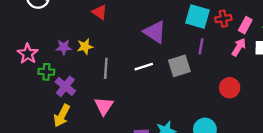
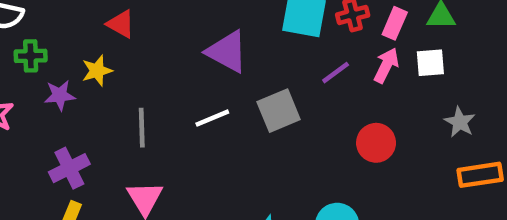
purple line: (201, 46) -> (336, 73), moved, turned 49
yellow star: (85, 47) -> (97, 71), moved
green cross: (46, 72) -> (31, 56), moved
purple cross: (65, 86) -> (69, 168), turned 30

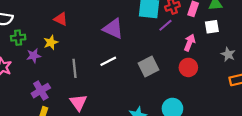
pink arrow: (386, 65) -> (190, 43), moved
purple line: (336, 73) -> (165, 25), moved
gray square: (279, 111) -> (148, 66), moved

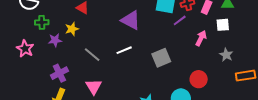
gray star: (228, 54) -> (226, 55), moved
red circle: (188, 67) -> (199, 79), moved
gray line: (74, 68) -> (92, 55), turned -48

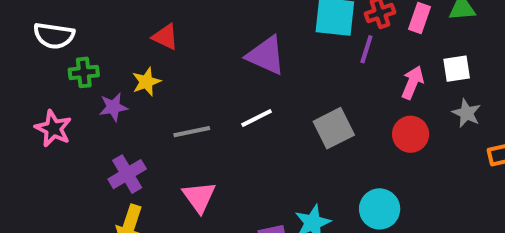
purple line: (180, 20) -> (366, 49), turned -32
white square: (223, 25) -> (457, 69), moved
gray line: (92, 55) -> (192, 132), turned -48
red circle: (199, 79) -> (411, 134), moved

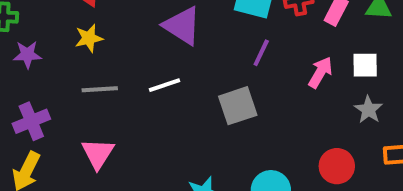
purple line: (366, 49) -> (261, 53), moved
yellow star: (146, 82) -> (89, 38), moved
red circle: (411, 134) -> (337, 166), moved

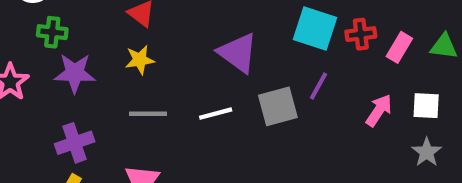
purple star: (27, 55) -> (75, 73), size x1.4
gray square: (238, 106) -> (278, 106), moved

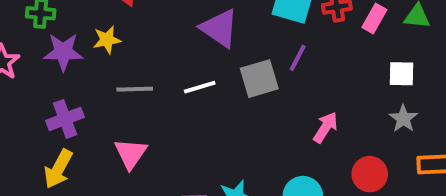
yellow star: (140, 60) -> (107, 40), moved
pink arrow: (379, 110) -> (326, 127), moved

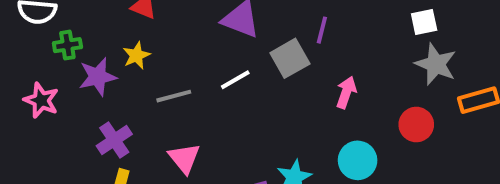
gray star: (403, 118) -> (436, 64), size x1.5
pink arrow: (326, 127) -> (346, 92), moved

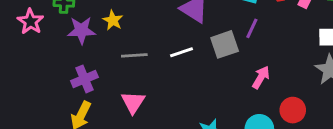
yellow star: (136, 55) -> (113, 20), turned -30
pink star: (41, 100) -> (30, 21), moved
red circle: (416, 125) -> (293, 110), moved

